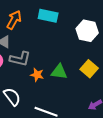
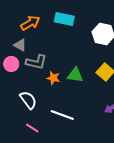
orange arrow: (14, 20) -> (30, 23), turned 30

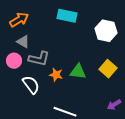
orange arrow: (30, 23) -> (19, 20), moved
white semicircle: (28, 100) -> (31, 85), moved

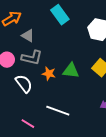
cyan rectangle: (67, 16) -> (60, 15), turned 42
gray triangle: (23, 42) -> (28, 36), moved

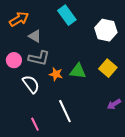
white line: (58, 111) -> (65, 111), turned 45
pink line: (28, 124) -> (35, 124), turned 32

